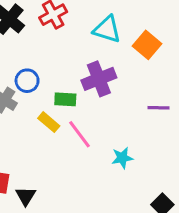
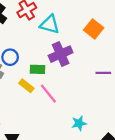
cyan triangle: (107, 29) -> (50, 24), moved
cyan star: (122, 158) -> (79, 123), moved

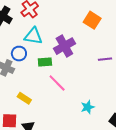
cyan triangle: (50, 24) -> (33, 36), moved
yellow rectangle: (26, 86) -> (24, 98), moved

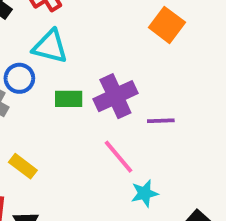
purple cross: (64, 46) -> (115, 96), moved
purple line: (105, 59) -> (161, 121), moved
pink line: (57, 83) -> (118, 157), moved

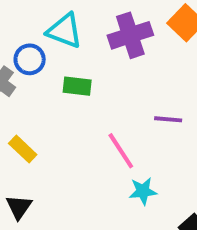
purple cross: (115, 96) -> (130, 35), moved

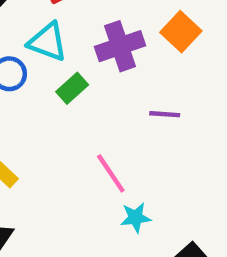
green rectangle: (77, 86) -> (72, 88), moved, turned -48
purple line: (168, 119) -> (165, 114), moved

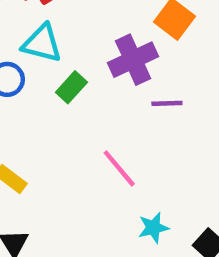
purple cross: (120, 46) -> (133, 60), moved
cyan star: (136, 218) -> (153, 228), moved

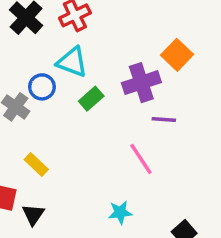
pink line: (119, 168) -> (141, 159), moved
cyan star: (153, 228) -> (120, 212), moved

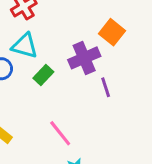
purple line: (164, 119) -> (106, 87), turned 72
pink line: (141, 159) -> (60, 133), moved

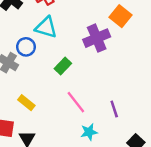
green rectangle: (43, 75) -> (63, 66), moved
purple line: (106, 87) -> (114, 109), moved

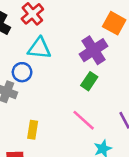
green rectangle: (63, 66) -> (89, 81), moved
yellow rectangle: (26, 103) -> (33, 130), turned 70

